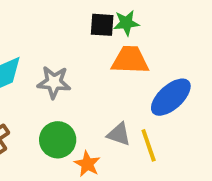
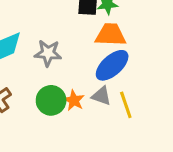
blue ellipse: (171, 97) -> (112, 65), moved
orange star: (87, 164) -> (74, 100), moved

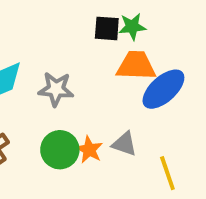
blue ellipse: (112, 65) -> (163, 89), moved
yellow line: (126, 105) -> (167, 173), moved

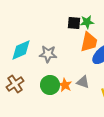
orange trapezoid: (136, 66) -> (89, 42), turned 100

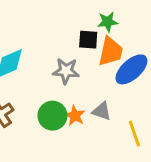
black square: (74, 23) -> (88, 40), moved
gray star: (48, 54) -> (66, 71), moved

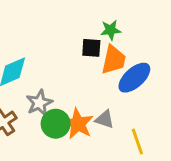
gray star: (66, 71) -> (39, 103), moved, turned -30
orange star: (75, 116) -> (78, 124), size x1.5

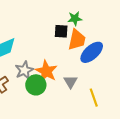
gray triangle: (105, 119) -> (71, 82), turned 40
orange star: (78, 124) -> (46, 71), moved

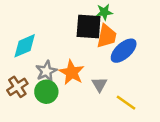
black square: (61, 31) -> (89, 27), size x1.6
green circle: (36, 85) -> (46, 92), moved
yellow line: (94, 98) -> (126, 103), turned -36

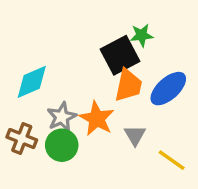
black square: (89, 27) -> (120, 55), turned -32
orange trapezoid: (107, 36) -> (128, 85), moved
brown cross: (17, 87) -> (22, 139), turned -35

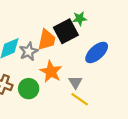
orange trapezoid: (128, 85) -> (47, 40), moved
gray star: (62, 117) -> (29, 51), moved
yellow line: (172, 160) -> (80, 99), moved

